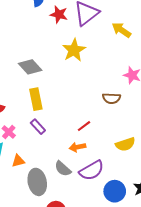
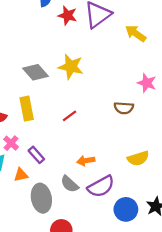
yellow star: (74, 50) -> (71, 67), moved, turned -30
yellow rectangle: (36, 99) -> (27, 109), moved
red line: (84, 126) -> (70, 116), moved
purple rectangle: (38, 127) -> (36, 155), moved

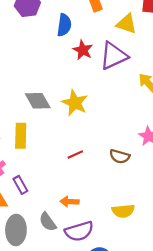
red line: (70, 116) -> (75, 154), moved

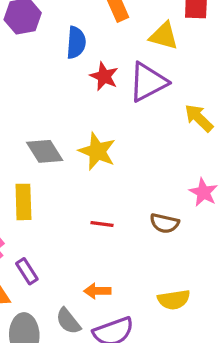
red line: (75, 154) -> (102, 224), turned 35

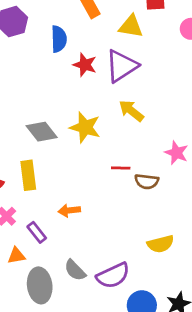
yellow arrow: (199, 118) -> (131, 111), moved
red line: (102, 224) -> (121, 168), moved
orange arrow: (97, 291) -> (69, 210), moved

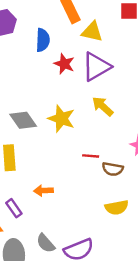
yellow triangle: (131, 26) -> (92, 32), moved
yellow semicircle: (161, 244) -> (117, 207), moved

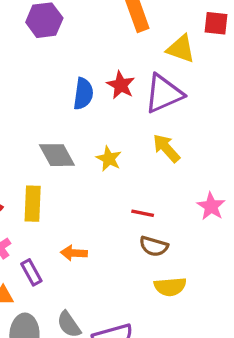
yellow triangle: (92, 32) -> (181, 49), moved
blue semicircle: (43, 40) -> (83, 94), moved
yellow star: (61, 119) -> (109, 159), size x0.7
brown semicircle: (113, 169) -> (154, 246), moved

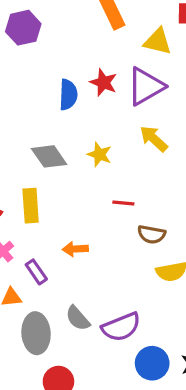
red line: (143, 213) -> (123, 203), moved

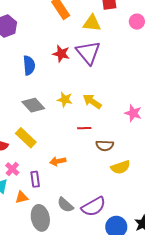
purple triangle: (146, 86) -> (88, 53), turned -32
blue semicircle: (68, 95) -> (29, 65), moved
yellow arrow: (154, 139) -> (92, 101), moved
yellow rectangle: (31, 206) -> (26, 138), turned -35
purple rectangle: (36, 272) -> (35, 179), turned 35

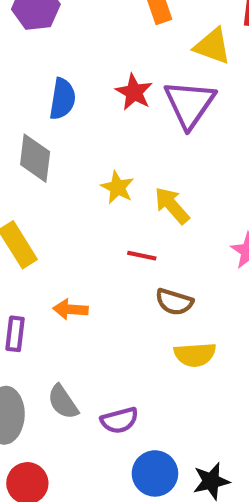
gray diamond: (33, 105) -> (35, 158), moved, turned 35
purple semicircle: (94, 207) -> (119, 420), size x0.7

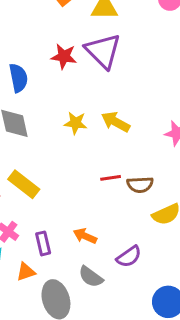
red line: (142, 256) -> (111, 178), moved
orange arrow: (71, 309) -> (85, 236), moved, turned 40
purple semicircle: (119, 420) -> (129, 257), moved

